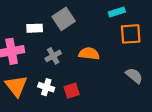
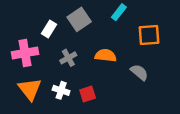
cyan rectangle: (117, 12) -> (119, 12), moved, turned -35
white rectangle: (35, 28) -> (49, 29), turned -56
gray semicircle: (134, 76) -> (139, 72), moved

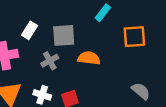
gray square: (79, 19) -> (64, 35), moved, turned 30
gray semicircle: (139, 72) -> (141, 91), moved

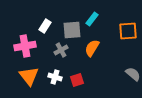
cyan rectangle: (103, 13) -> (92, 19), moved
orange semicircle: (89, 58) -> (92, 48), turned -66

